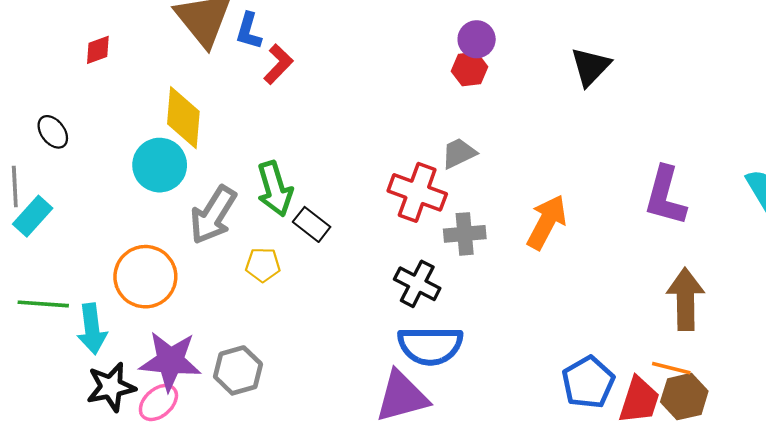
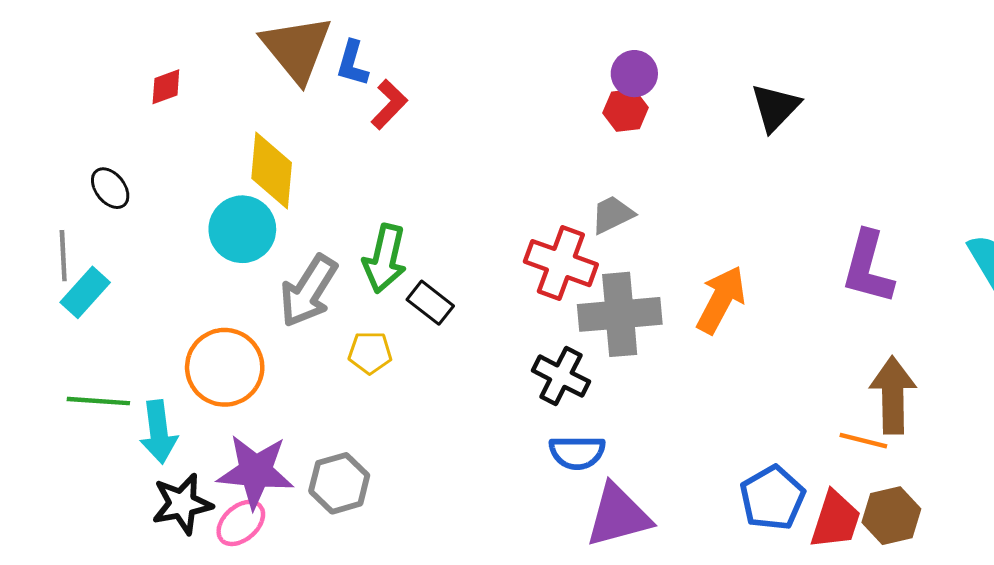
green arrow: (275, 189) -> (385, 259), turned 30
gray cross: (465, 234) -> (620, 314), size x1.6
blue semicircle: (430, 346) -> (577, 452), size x0.7
orange line: (671, 368) -> (863, 441), moved
purple triangle: (402, 397) -> (618, 516), moved

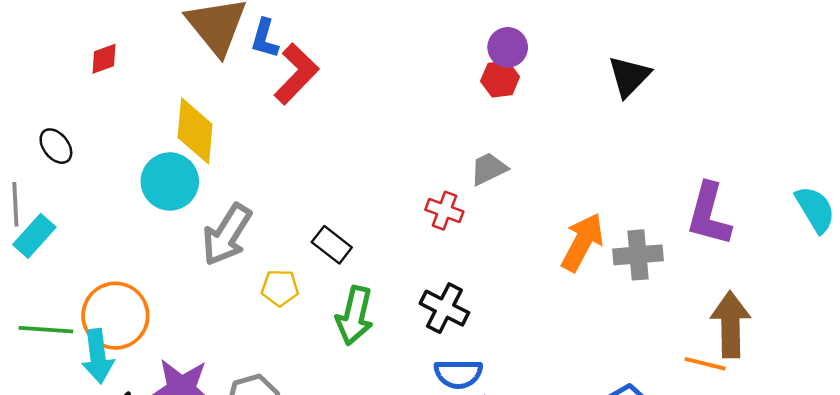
red L-shape: (389, 104) -> (296, 74), size x1.4
green arrow: (385, 259) -> (355, 316), moved
red cross: (561, 263) -> (444, 211), size x0.6
gray cross: (620, 314) -> (638, 255), moved, size x0.7
orange circle: (225, 367) -> (115, 316), moved

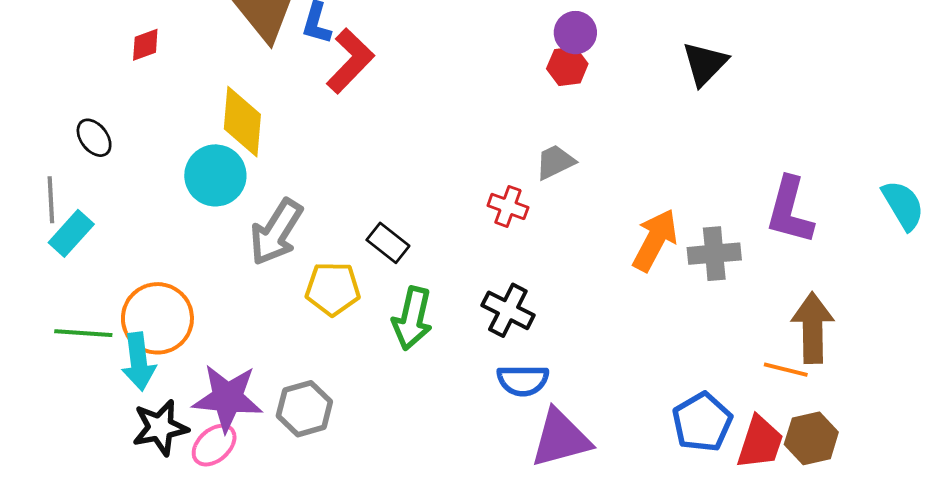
yellow pentagon: (280, 288) -> (333, 289), size x1.4

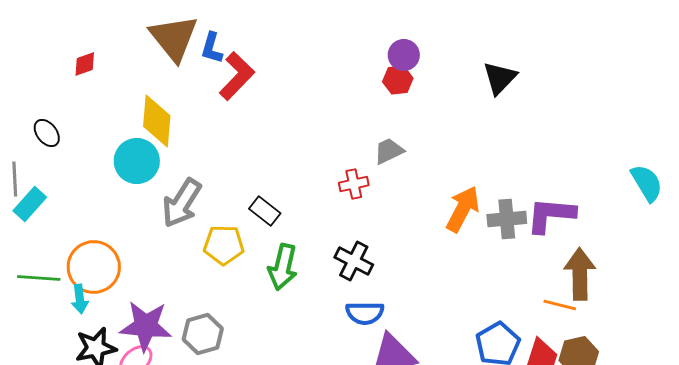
red cross: (508, 206) -> (354, 184), turned -32
purple L-shape: (790, 211) -> (551, 215), moved, turned 80
cyan arrow: (139, 362) -> (80, 299), size x0.7

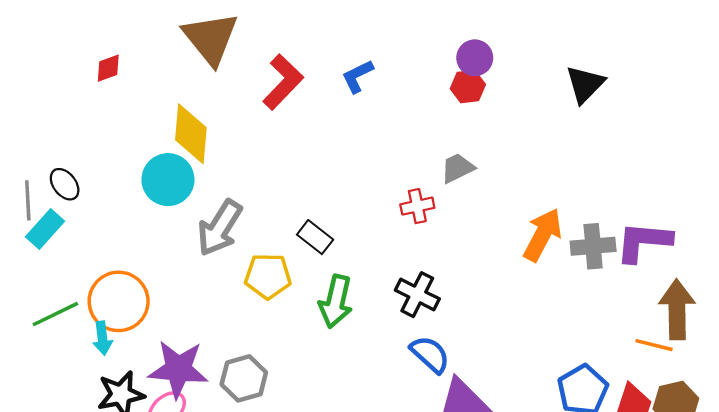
blue L-shape: (212, 48) -> (358, 76), moved, turned 48
black ellipse: (47, 133) -> (65, 184), moved
green line: (39, 278) -> (55, 314), turned -30
blue semicircle: (365, 313) -> (430, 354), turned -138

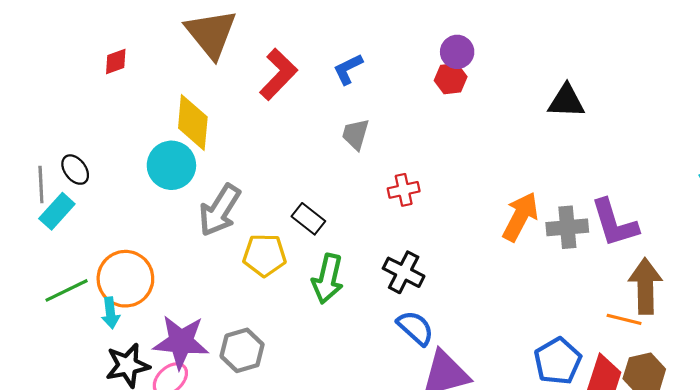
black triangle: (585, 84) -> (566, 101), moved, turned 48
gray trapezoid: (458, 168) -> (355, 134), moved, turned -48
purple L-shape: (644, 242) -> (614, 223), turned -112

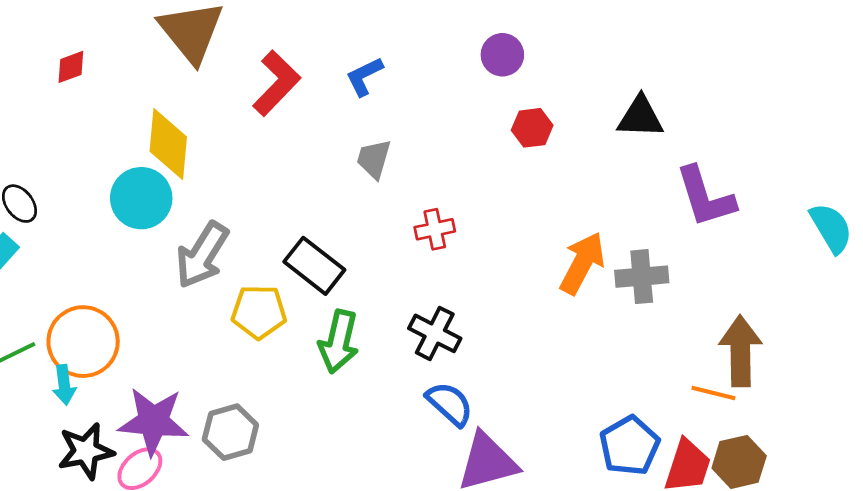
red hexagon: (451, 79) -> (532, 128), moved
black rectangle: (308, 219) -> (314, 266), size x1.4
purple L-shape: (614, 223) -> (705, 197), moved

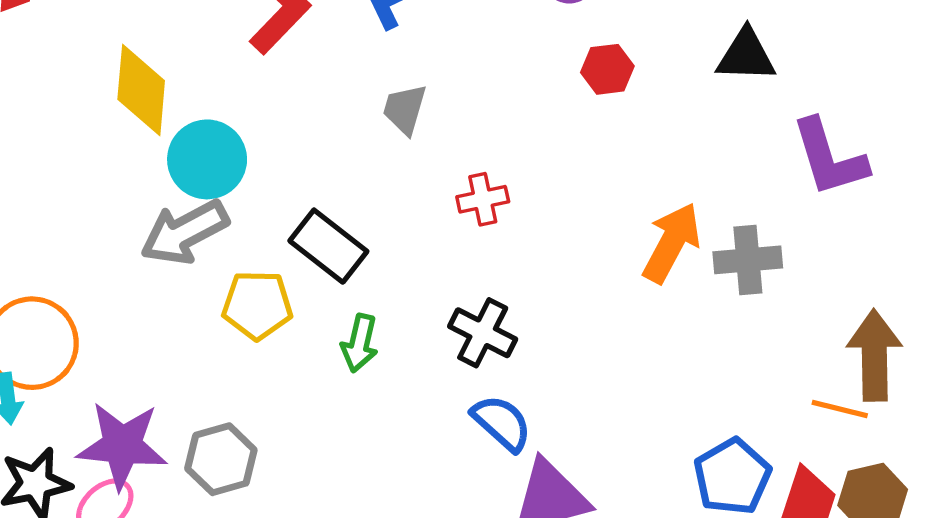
cyan circle: (141, 198) -> (207, 159), moved
gray arrow: (202, 255) -> (185, 232), turned 30
green arrow: (339, 342) -> (360, 343), size x0.7

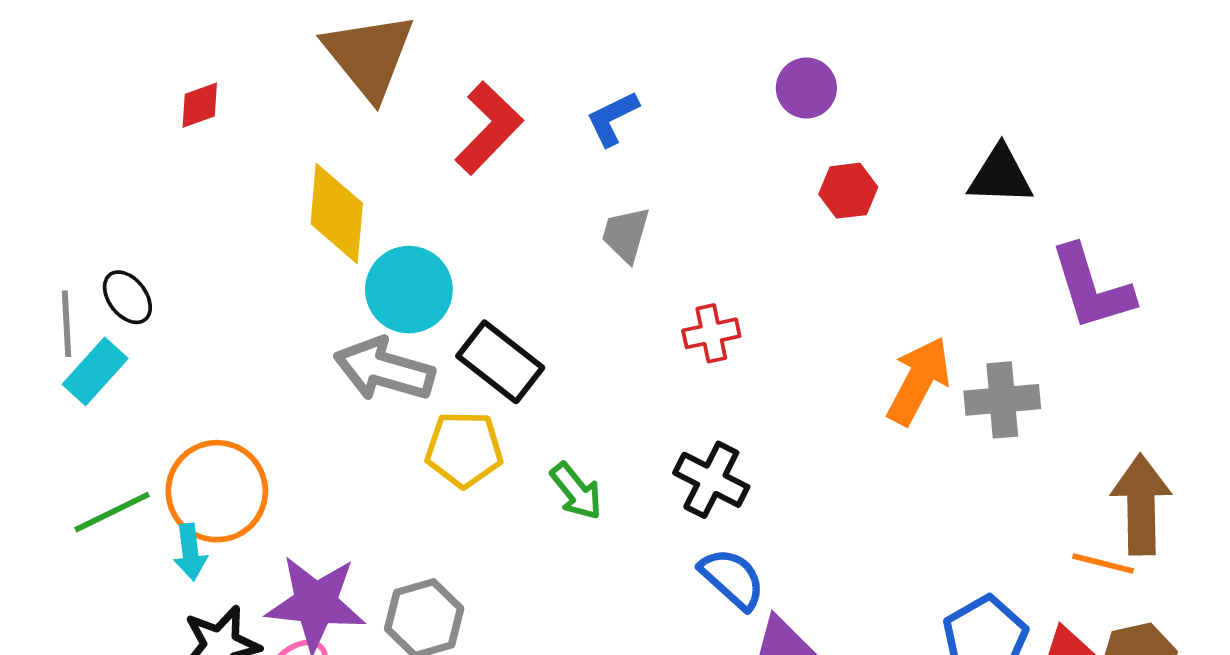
gray arrow: (185, 232) -> (384, 369), turned 44
black rectangle: (328, 246) -> (500, 362), moved
green arrow: (360, 343) -> (576, 491), turned -52

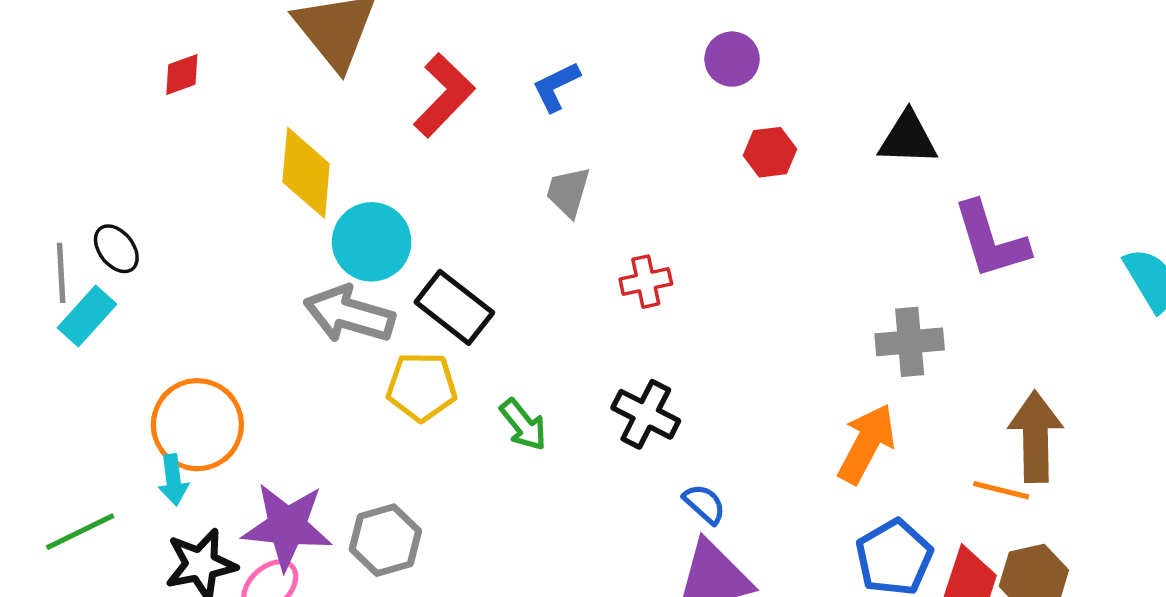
orange arrow: (919, 381) -> (867, 444), moved
green line: (112, 512) -> (80, 532), moved
blue semicircle: (732, 579) -> (704, 504), moved, size x0.7

